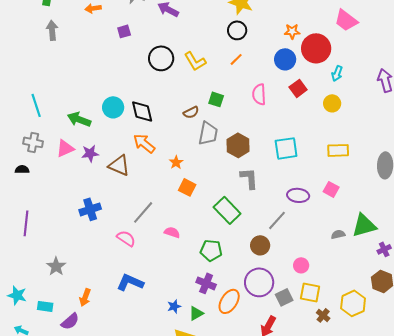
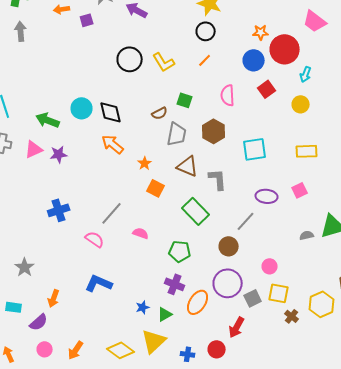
purple square: (124, 31) -> (87, 20), moved
brown hexagon: (238, 145) -> (214, 131), moved
brown triangle: (119, 165) -> (188, 166), moved
pink square: (331, 189) -> (300, 190), turned 35

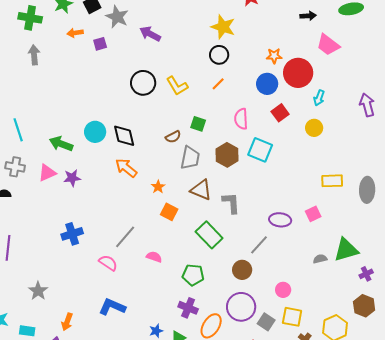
cyan square: (255, 149) -> (260, 150), moved, turned 30
yellow rectangle: (307, 151) -> (332, 181), moved
gray square: (253, 298) -> (266, 322), turned -30

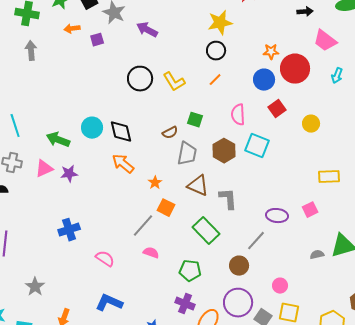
yellow star: (223, 27) -> (220, 23), turned -30
cyan arrow: (319, 98) -> (337, 76), moved
gray line: (125, 237) -> (143, 226), moved

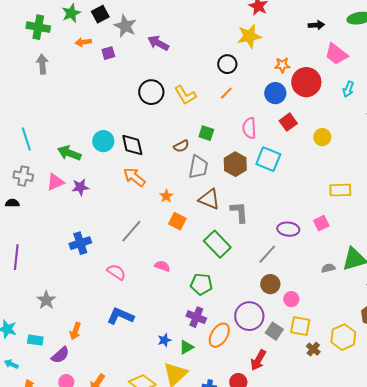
yellow star: (220, 23) -> (249, 36), moved
gray line: (143, 226) -> (131, 231), moved
brown circle: (239, 266) -> (270, 284), moved

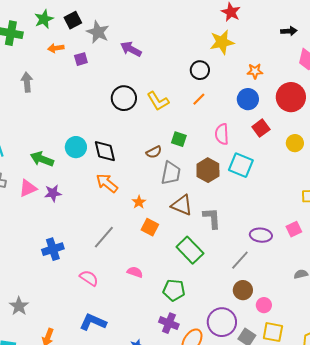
gray arrow: (42, 64) -> (27, 82), moved
red circle: (306, 82) -> (291, 97), moved

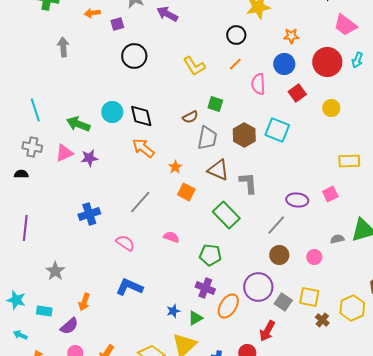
black circle: (124, 98) -> (134, 56), moved
pink semicircle: (222, 134) -> (258, 84), moved
pink circle: (264, 305) -> (314, 257), moved

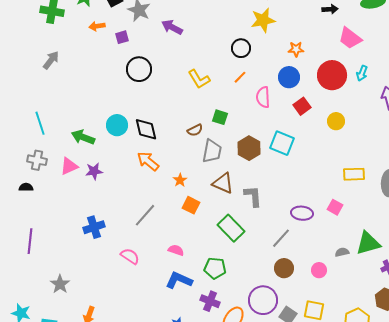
gray arrow: (63, 47) -> (51, 60), moved, turned 42
pink square: (330, 194) -> (335, 207), turned -35
blue L-shape: (129, 287) -> (179, 280), moved

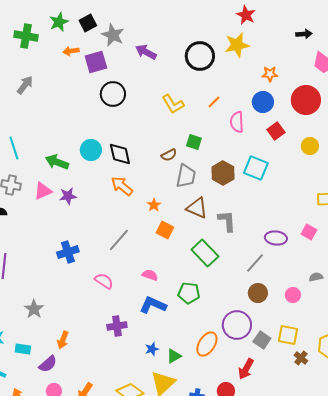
purple square: (122, 37) -> (96, 62), size x1.6
black circle: (241, 48) -> (200, 56), moved, size x1.5
purple cross: (210, 301) -> (117, 326), moved, turned -30

